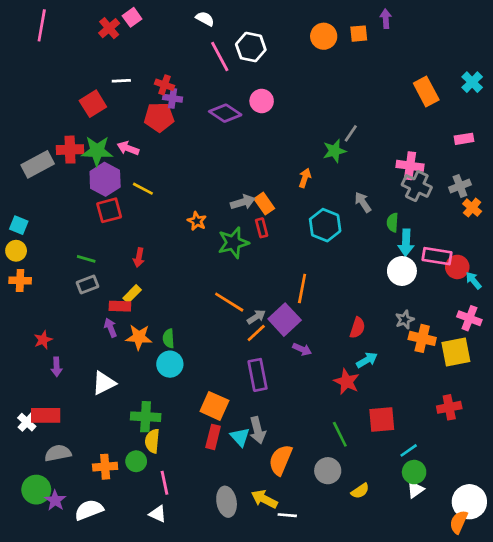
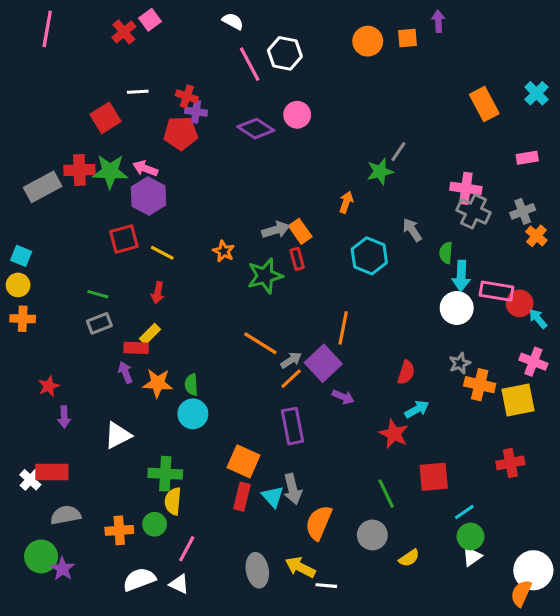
purple hexagon: (105, 179) -> (148, 196), moved
yellow line: (143, 189) -> (162, 253), moved
pink line: (164, 483) -> (187, 549), turned 40
white semicircle: (89, 510) -> (139, 579), moved

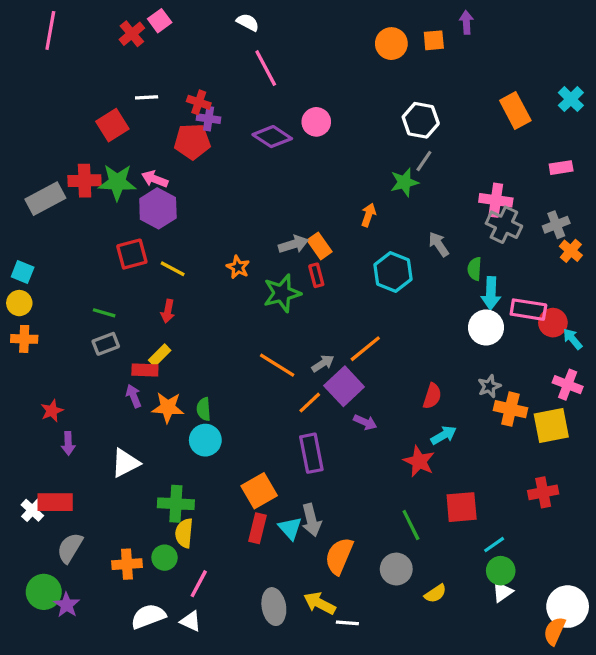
white hexagon: (285, 53) -> (421, 120), moved
orange line: (343, 328) -> (365, 349), turned 40
gray arrow: (291, 360) -> (323, 363), moved
orange square: (244, 461) -> (259, 491), turned 36
gray semicircle: (66, 515) -> (70, 548), turned -48

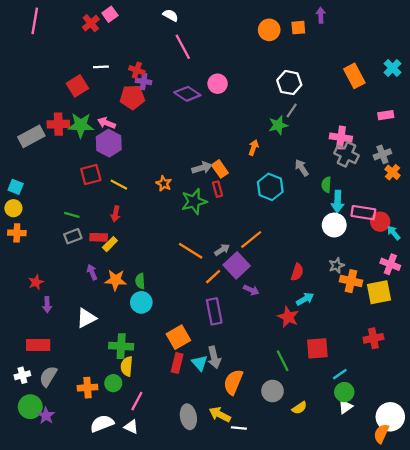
red rectangle: (145, 370) -> (99, 237), moved
white cross: (32, 510) -> (22, 375), moved, turned 32

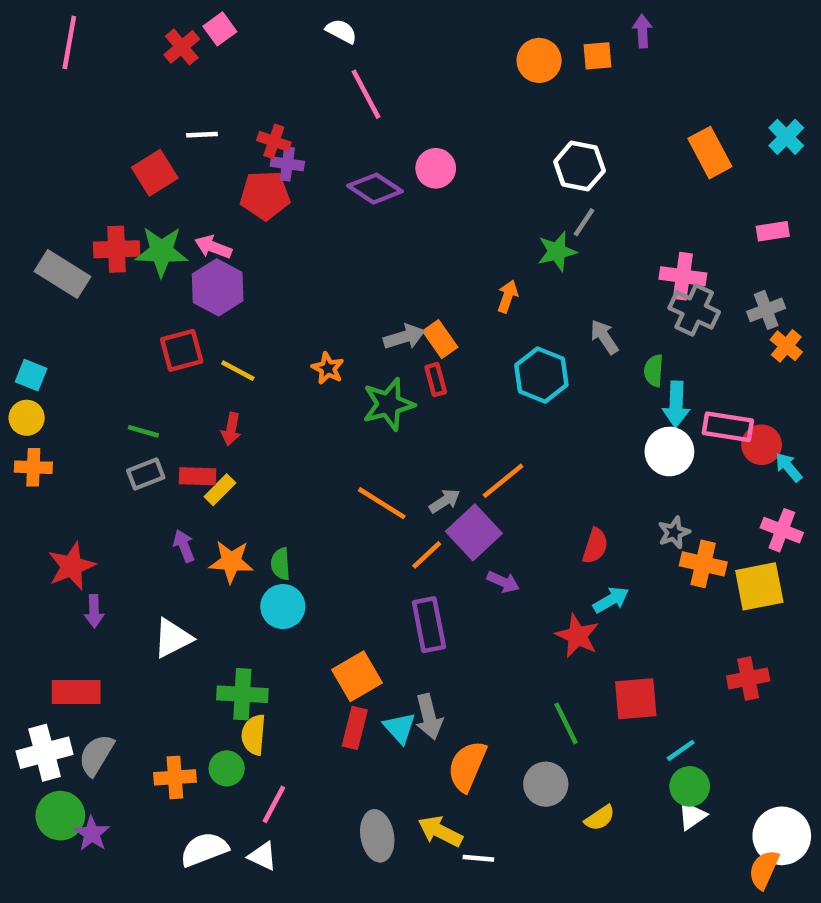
gray rectangle: (31, 136) -> (63, 274), turned 60
red star: (36, 282) -> (72, 566), size x1.5
white cross: (22, 375) -> (45, 753), size x1.6

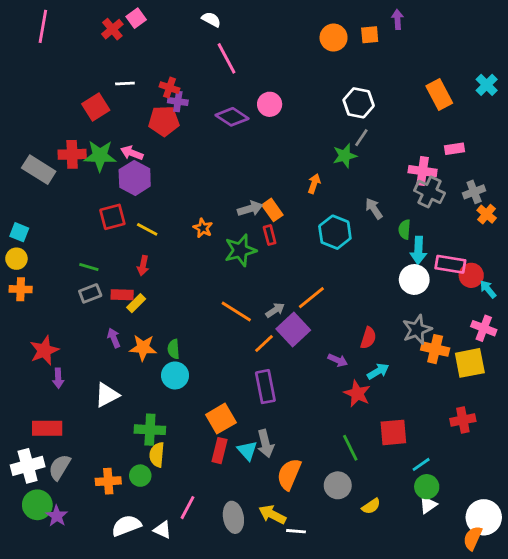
pink rectangle: (773, 231) -> (455, 149), moved
gray star: (674, 532) -> (417, 330), size x1.5
purple arrow: (503, 582) -> (338, 360), moved
pink line: (274, 804) -> (188, 508), moved

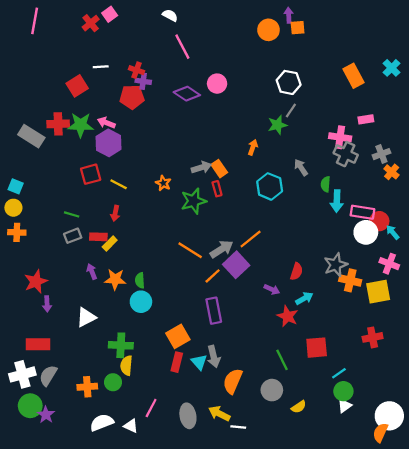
purple arrow: (398, 19) -> (289, 15), moved
white circle: (414, 280) -> (366, 232), moved
gray arrow: (275, 310) -> (222, 249), size x1.5

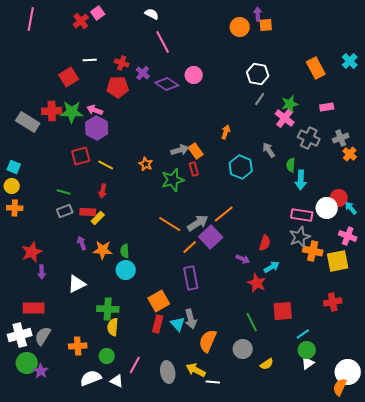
purple cross: (143, 81) -> (143, 73), moved, turned 32
green star: (277, 125) -> (290, 104), moved
pink cross: (340, 137) -> (285, 118), moved, turned 30
pink rectangle: (362, 212) -> (302, 215), moved
green circle: (113, 382) -> (107, 356), moved

